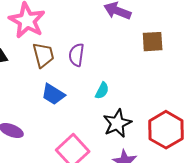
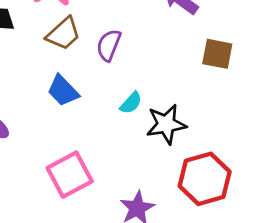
brown trapezoid: (43, 55) -> (63, 34), turned 48
black star: (117, 123) -> (166, 124), moved

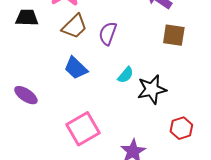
brown square: (217, 54) -> (174, 35), moved
red hexagon: (205, 179) -> (181, 128), size x0.6

